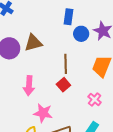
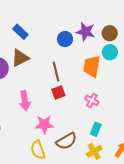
blue rectangle: (69, 17) -> (20, 32), moved, turned -42
red square: (63, 85) -> (58, 93), turned 32

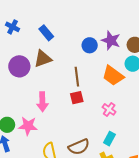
orange trapezoid: (92, 66) -> (113, 76), turned -70
pink star: (44, 124) -> (28, 126), moved

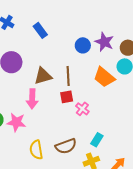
brown triangle: (43, 59) -> (43, 76), moved
pink cross: (109, 109) -> (82, 109), moved

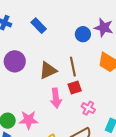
pink arrow: (32, 99) -> (56, 98), moved
pink cross: (82, 109) -> (88, 108), moved

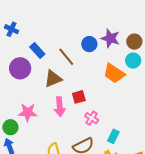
blue rectangle: (39, 26) -> (37, 51), moved
brown line: (73, 67) -> (66, 57), moved, turned -30
pink star: (29, 120) -> (28, 112), moved

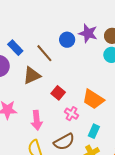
orange trapezoid: (114, 73) -> (93, 99), moved
red square: (79, 97) -> (58, 93), turned -32
pink arrow: (60, 107) -> (37, 120), moved

